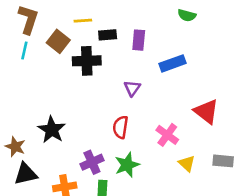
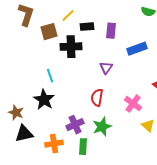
yellow line: (83, 21) -> (68, 16), turned -40
brown square: (58, 41) -> (49, 32), turned 36
cyan line: (24, 50) -> (50, 76), moved, turned -32

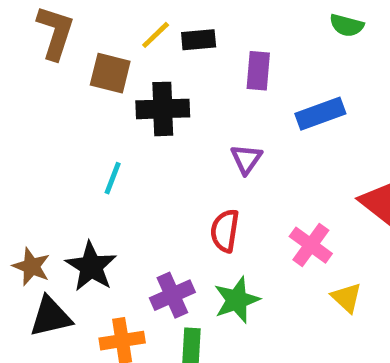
black rectangle: (87, 27) -> (199, 40), moved
brown square: (49, 32) -> (110, 73), turned 30
cyan line: (50, 76) -> (113, 178), turned 40
black star: (44, 100) -> (91, 267), moved

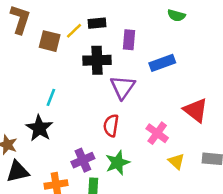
yellow line: (156, 35) -> (74, 31), moved
black cross: (163, 109) -> (97, 60), moved
purple triangle: (246, 159) -> (123, 87), size x1.5
black star: (91, 267) -> (39, 128), moved

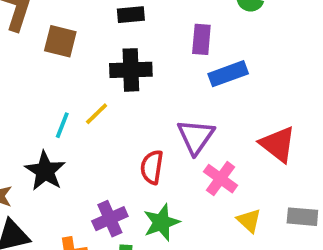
yellow line: (74, 31) -> (97, 114), moved
purple rectangle: (129, 40) -> (201, 39), moved
purple triangle: (123, 87) -> (196, 137), moved

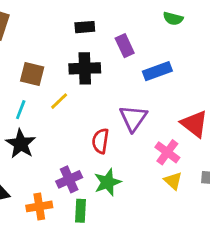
purple rectangle: (201, 39) -> (125, 46), moved, turned -30
brown square: (60, 41) -> (32, 74), moved
cyan line: (62, 125) -> (21, 110), moved
pink cross: (220, 179) -> (167, 152), moved

